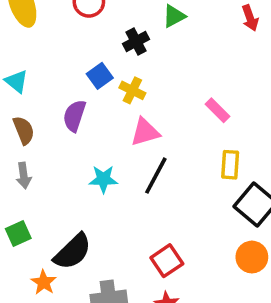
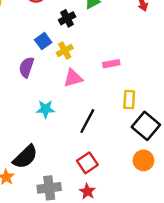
yellow cross: (132, 90) -> (65, 51), turned 35
pink rectangle: (217, 110) -> (111, 64), moved, turned -56
black line: (156, 176) -> (87, 121), moved

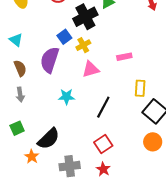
black cross: (67, 18) -> (85, 17), size x1.6
purple semicircle: (26, 67) -> (50, 60), size x1.4

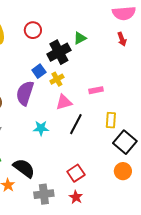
black line: (103, 107) -> (76, 124), moved
black semicircle: (49, 139) -> (24, 168), turned -100

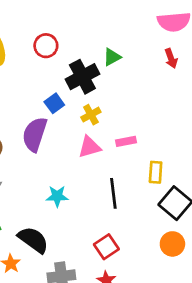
yellow cross: (57, 79) -> (91, 115), moved
pink rectangle: (96, 90) -> (126, 141), moved
black line: (76, 124) -> (113, 193), moved, turned -35
cyan star: (41, 128) -> (57, 196), moved

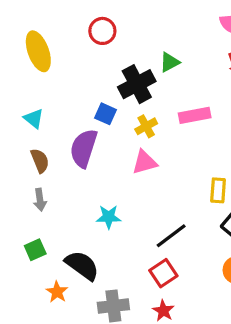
red circle: (46, 46) -> (102, 31), moved
blue square: (54, 103) -> (106, 114), turned -30
pink rectangle: (126, 141) -> (195, 115), moved, size x1.4
black line: (113, 193) -> (171, 236), moved, turned 60

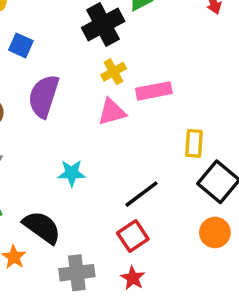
blue square: (106, 114) -> (21, 45), moved
pink rectangle: (195, 115) -> (154, 91), moved

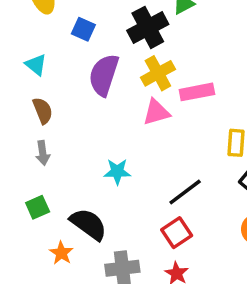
blue square: (21, 45) -> (83, 29), moved
yellow cross: (114, 72) -> (158, 73), size x1.4
purple semicircle: (44, 96) -> (104, 75), moved

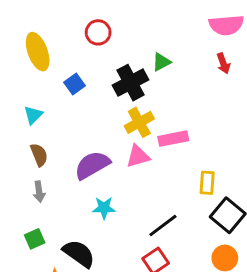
blue square: (83, 29) -> (74, 84), turned 30
cyan triangle: (36, 65) -> (33, 115), turned 36
purple semicircle: (104, 75) -> (92, 165), moved, turned 42

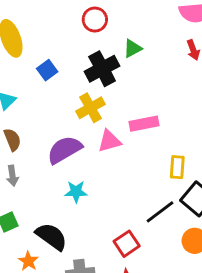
red circle: (98, 32) -> (95, 20), moved
yellow cross: (139, 122) -> (91, 108), moved
black line: (163, 226) -> (160, 212), moved

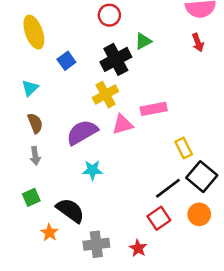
yellow rectangle: (177, 167) -> (184, 148), turned -30
red square: (127, 244) -> (159, 218), moved

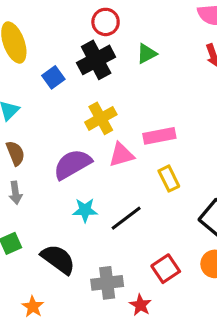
black cross: (116, 59) -> (96, 60), moved
yellow rectangle: (184, 148) -> (169, 179), moved
black line: (168, 188) -> (126, 218), moved
orange star: (49, 233) -> (33, 307), moved
gray cross: (96, 244) -> (107, 283), moved

